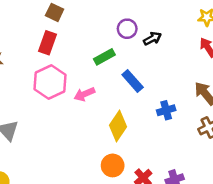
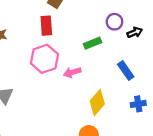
red rectangle: (48, 43) -> (46, 26), turned -30
blue rectangle: (133, 81) -> (126, 71), moved
blue cross: (166, 110) -> (138, 104), moved

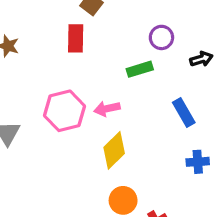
purple circle: (114, 22) -> (161, 37), moved
pink hexagon: (44, 59) -> (64, 111), moved
yellow diamond: (97, 102) -> (114, 150), moved

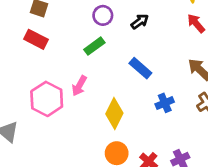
red rectangle: (76, 38) -> (36, 39), turned -45
pink arrow: (107, 109) -> (79, 86), turned -30
yellow diamond: (114, 150) -> (114, 114), moved

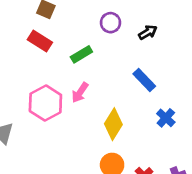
green rectangle: (94, 46) -> (81, 54), moved
blue cross: (165, 103) -> (166, 118), turned -30

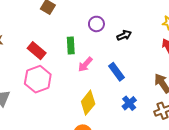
red rectangle: (40, 41) -> (37, 51), moved
green rectangle: (81, 54) -> (71, 45), turned -70
pink arrow: (80, 93) -> (85, 64), moved

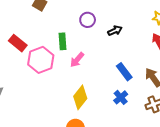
red rectangle: (37, 51) -> (18, 43), moved
blue rectangle: (117, 72) -> (124, 72), moved
pink hexagon: (38, 79) -> (41, 60), moved

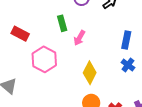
pink hexagon: (41, 60) -> (44, 59), moved
blue rectangle: (124, 72) -> (126, 40), turned 60

